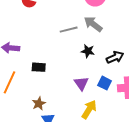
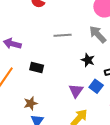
gray line: (69, 30) -> (63, 35), moved
blue square: (105, 83) -> (96, 86), moved

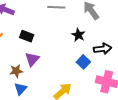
purple triangle: (76, 91) -> (32, 59), moved

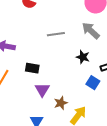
brown star: (16, 71) -> (61, 103), moved

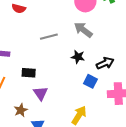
brown star: (61, 103) -> (21, 110), moved

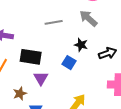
black rectangle: (29, 73) -> (31, 57), size x1.5
blue square: (90, 81) -> (69, 63), moved

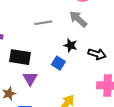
black arrow: (108, 53) -> (97, 54), turned 36

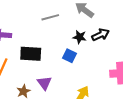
black arrow: (97, 54) -> (101, 35), moved, turned -36
purple triangle: (30, 79) -> (44, 83), moved

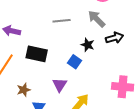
black arrow: (101, 35) -> (115, 38), moved
purple triangle: (44, 83) -> (60, 85), moved

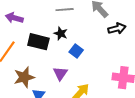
black star: (88, 45) -> (61, 34), moved
brown star: (24, 90) -> (24, 77), size x1.5

